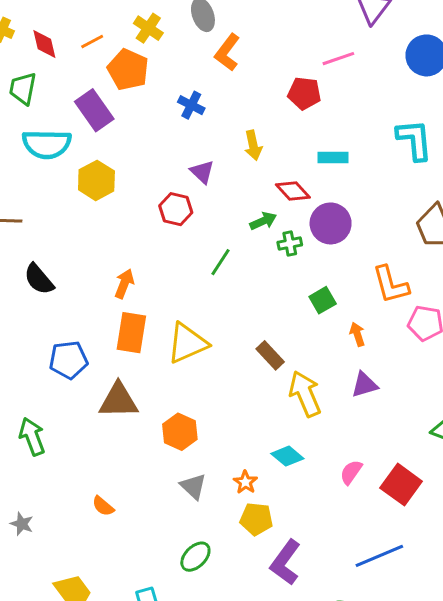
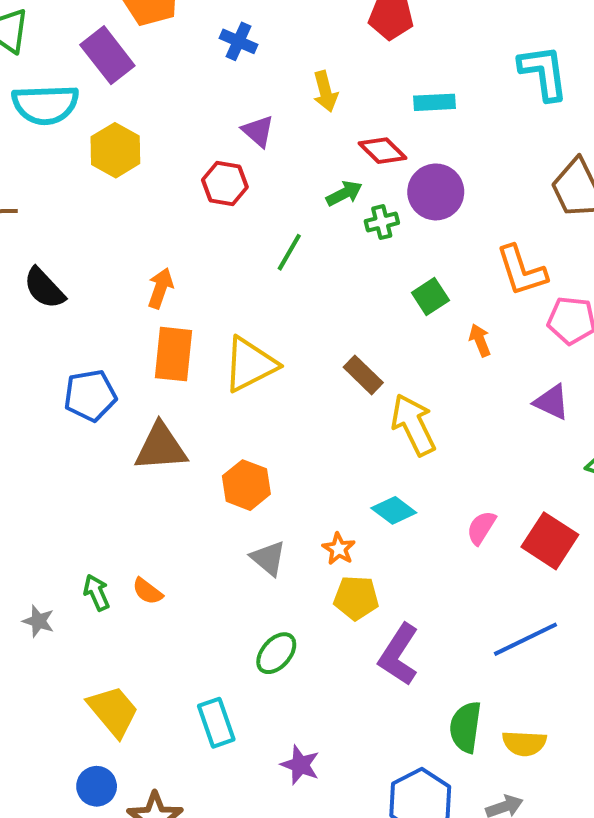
purple triangle: (364, 385) -> (552, 402), moved, turned 44
green arrow: (32, 437) -> (97, 593), moved, size x0.7

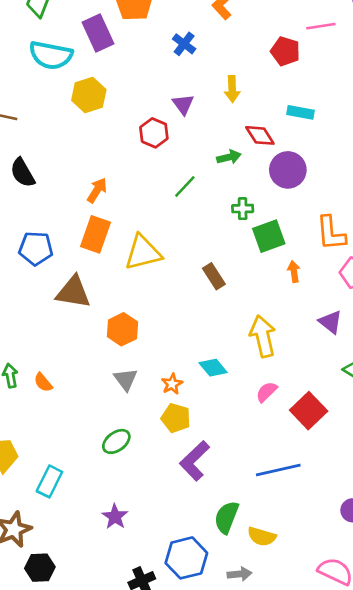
green cross: (382, 222) -> (243, 209), moved
green square: (430, 296) -> (269, 236), size x1.4
yellow arrow: (413, 425) -> (263, 336), moved
cyan rectangle: (216, 723) -> (49, 481), moved, turned 32

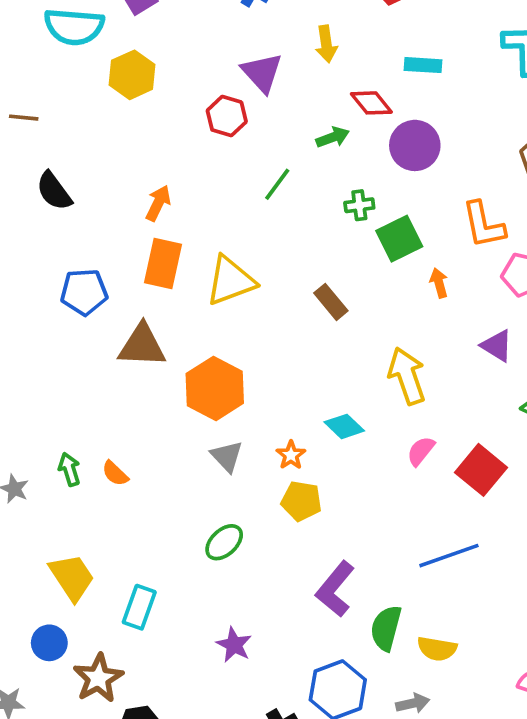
purple triangle: (183, 104) -> (262, 73), size x1.4
orange hexagon: (122, 329) -> (215, 388), size x1.4
purple L-shape: (195, 461) -> (335, 589), moved

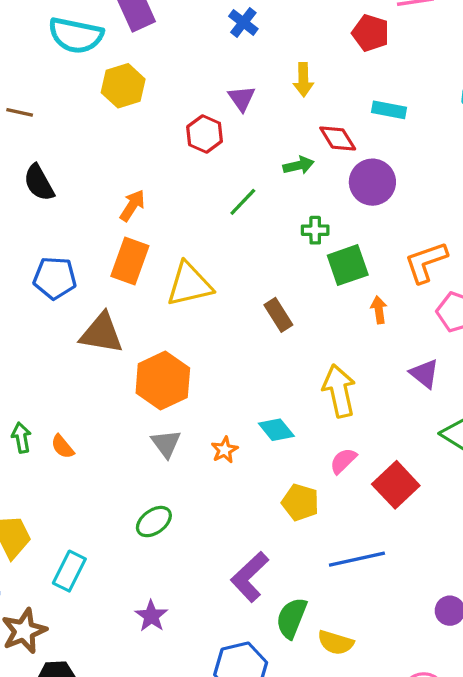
purple triangle: (262, 73) -> (242, 98), size x0.7
orange L-shape: (484, 225) -> (426, 262), turned 75
yellow pentagon: (301, 501) -> (300, 502), moved

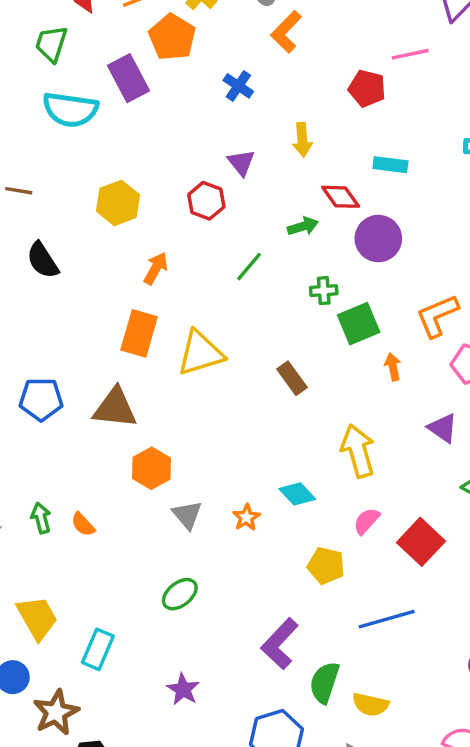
yellow hexagon: (123, 86) -> (118, 203), moved
orange arrow: (132, 205) -> (156, 268), moved
blue pentagon: (55, 278) -> (41, 399), moved
orange hexagon: (163, 381) -> (151, 468), moved, size x0.7

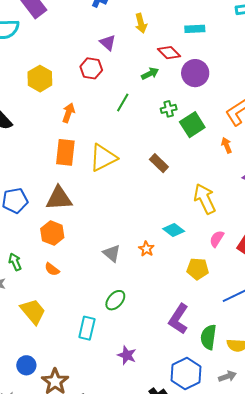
orange arrow: (393, 367) -> (227, 145), moved
orange hexagon: (151, 468) -> (52, 233), moved
green arrow: (41, 518) -> (15, 262), moved
yellow trapezoid: (37, 618) -> (33, 311), moved
cyan rectangle: (98, 649) -> (87, 328), moved

